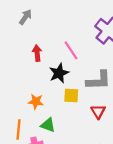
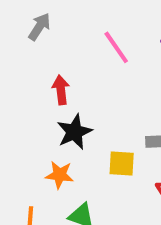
pink line: (71, 50) -> (116, 47), moved
black star: (59, 73) -> (74, 132), moved

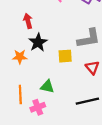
orange star: (60, 175) -> (20, 57), moved

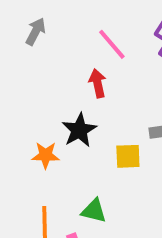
red arrow: (28, 21) -> (98, 83), moved

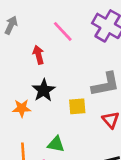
red arrow: (98, 83) -> (38, 55), moved

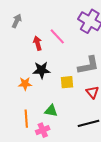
pink line: (63, 31) -> (57, 36), moved
black star: (44, 90) -> (42, 70), turned 30

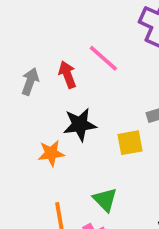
gray arrow: (17, 21) -> (30, 81), moved
green triangle: (51, 111) -> (105, 200), turned 40

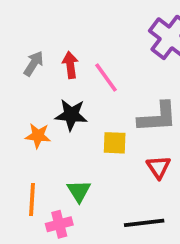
pink line: (103, 58) -> (106, 77), moved

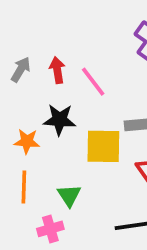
yellow square: (115, 143) -> (103, 146), size x1.5
orange line: (32, 200) -> (24, 187), moved

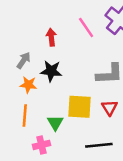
gray arrow: (21, 69) -> (24, 60), moved
pink line: (93, 82) -> (86, 27), moved
yellow square: (103, 146) -> (80, 107), moved

